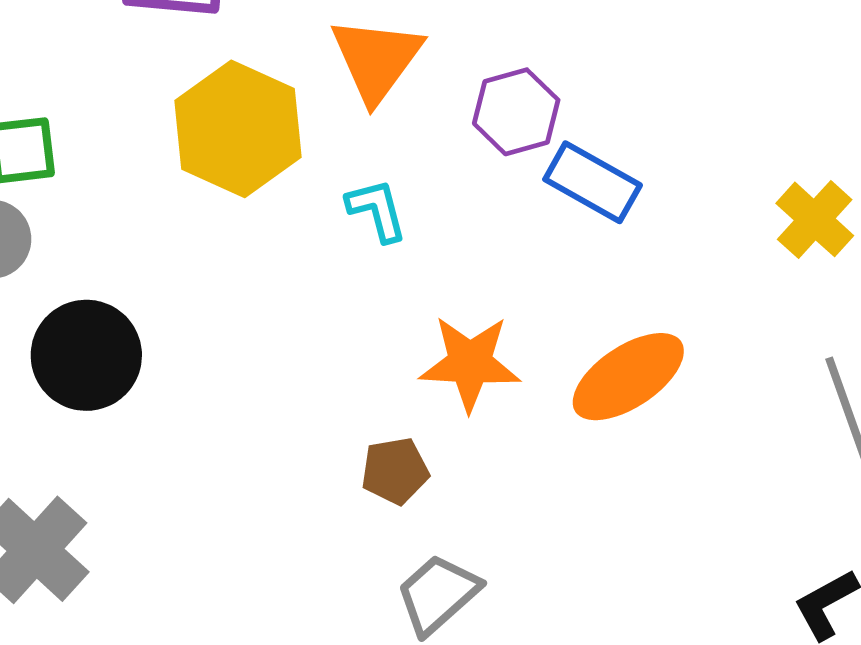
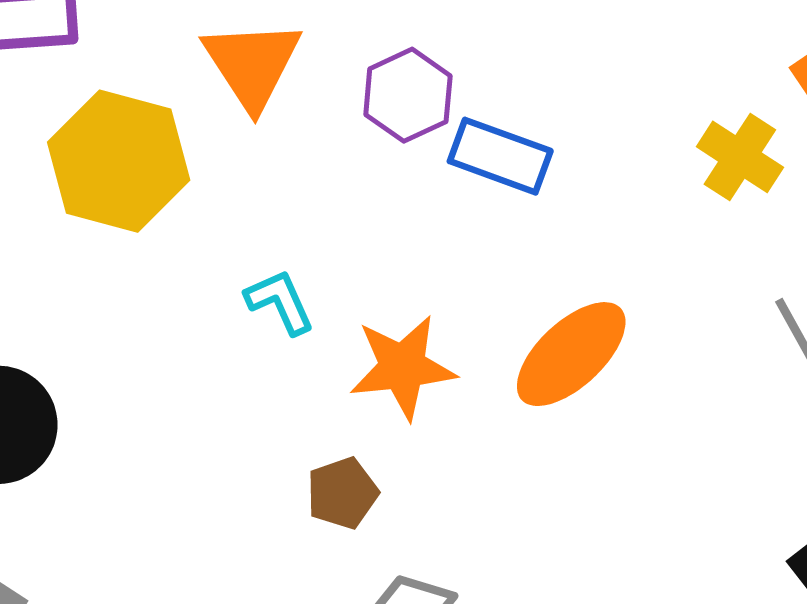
cyan L-shape: (377, 210) -> (280, 302), moved

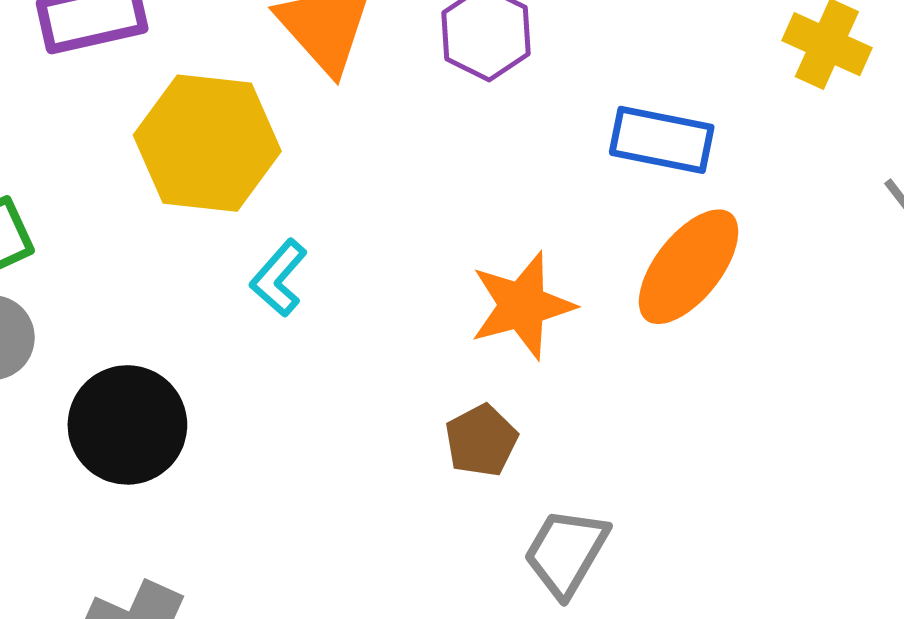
blue rectangle: (500, 156) -> (662, 140), moved
cyan L-shape: (280, 302) -> (279, 278), moved, turned -106

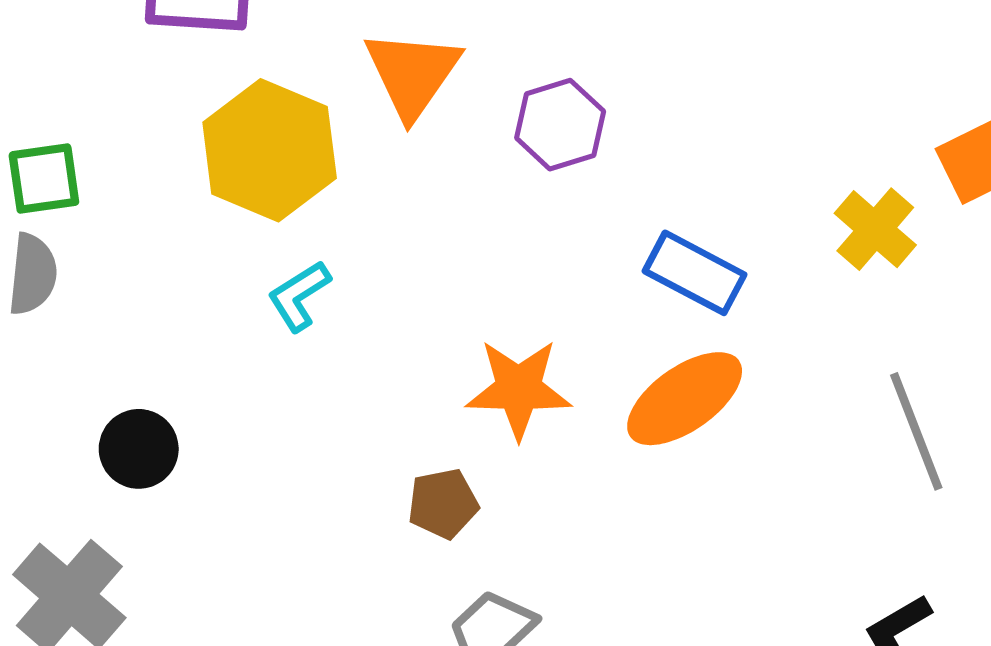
black circle: (127, 425) -> (139, 449), moved, size x0.7

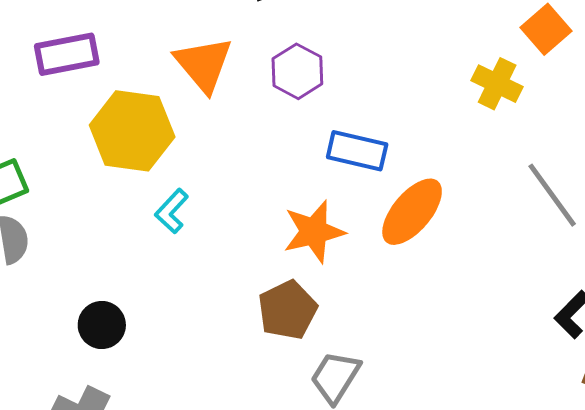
blue rectangle: (695, 273) -> (357, 151), moved
brown pentagon: (443, 504) -> (288, 310), size x1.4

